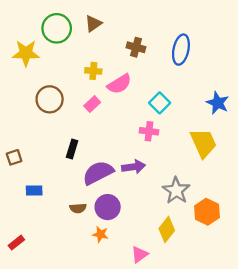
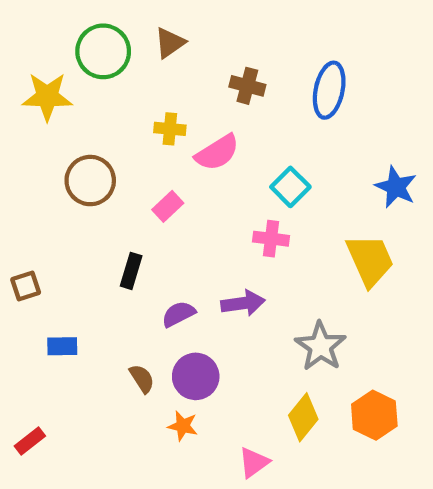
pink rectangle: (92, 104) -> (168, 206), moved
purple semicircle: (98, 173) -> (178, 314), size x0.6
brown semicircle: (78, 208) -> (142, 379), turned -119
orange hexagon: (207, 212) -> (374, 415), moved

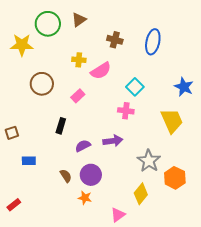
orange hexagon: (374, 415) -> (175, 178), moved

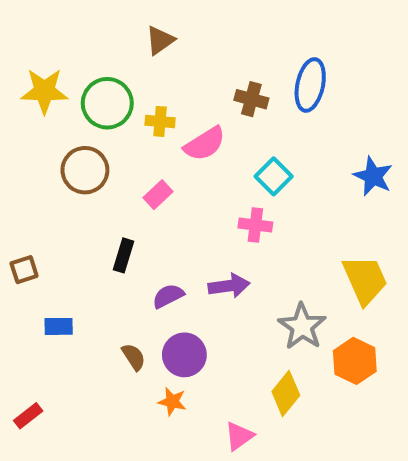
green circle: (48, 24) -> (107, 103), moved
brown cross: (115, 40) -> (251, 99), moved
yellow trapezoid: (172, 121) -> (365, 280), moved

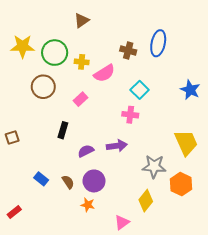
blue rectangle: (59, 326) -> (41, 179), moved, turned 40
gray star: (302, 326) -> (154, 166), turned -30

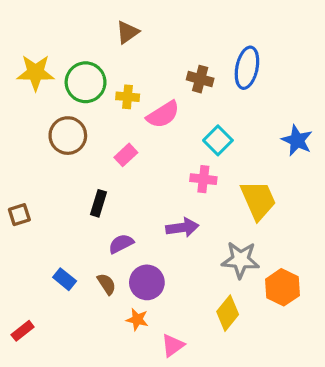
yellow trapezoid: (186, 143) -> (258, 200), moved
purple semicircle: (86, 151) -> (121, 244), moved
pink triangle: (122, 222) -> (173, 345), moved

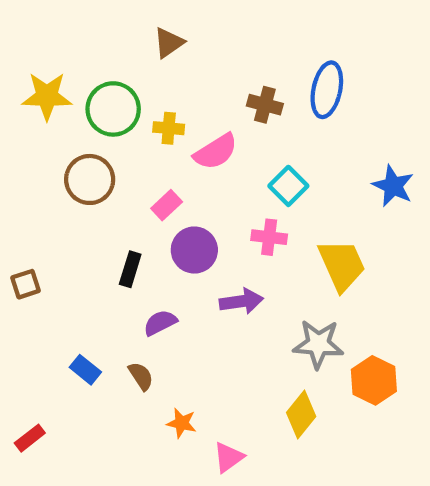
purple circle: (147, 282) -> (194, 250), moved

